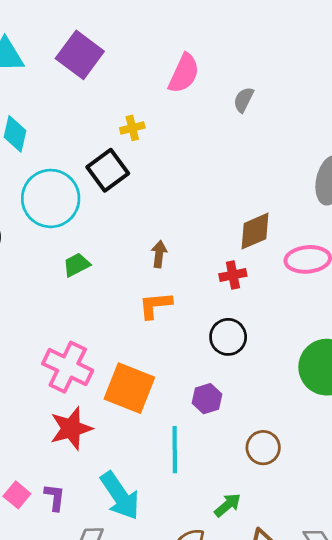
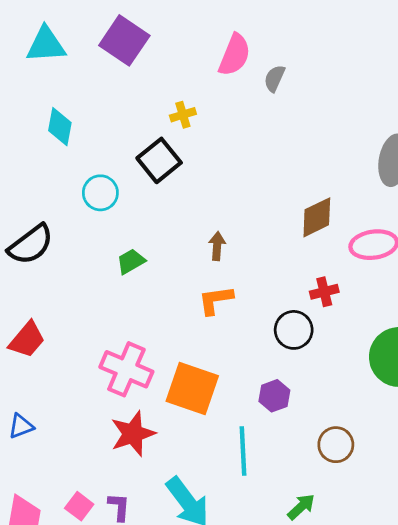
gray semicircle: (244, 100) -> (275, 78), moved
cyan circle: (51, 198) -> (100, 193), size x0.6
red cross: (233, 275) -> (324, 292), moved

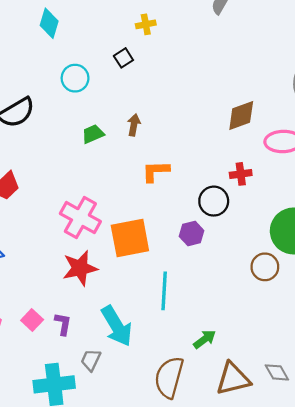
black square: (159, 160) -> (123, 58), size x0.6
brown arrow: (217, 246) -> (134, 125), moved
orange square: (192, 388) -> (130, 238), turned -36
purple hexagon: (274, 396) -> (192, 233), moved
brown circle: (336, 445) -> (265, 267), moved

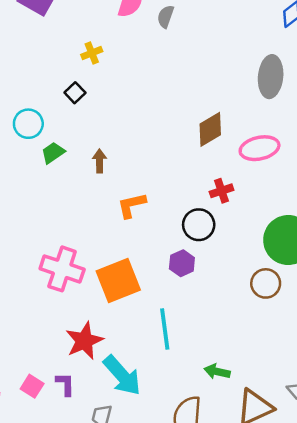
green trapezoid: (93, 134) -> (53, 153), moved
red star: (80, 268) -> (84, 341), moved
green arrow: (205, 339) -> (217, 372), turned -120

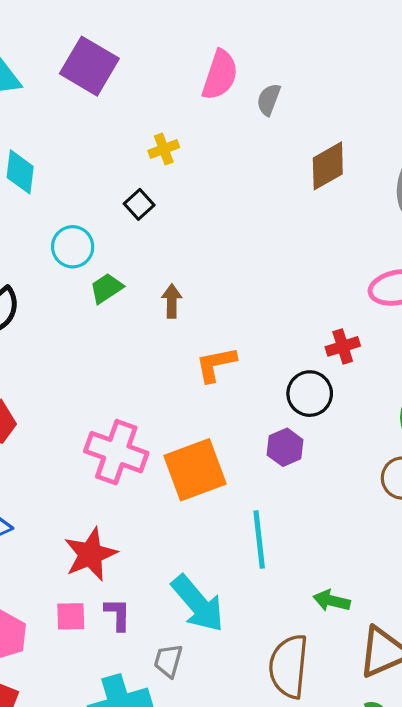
brown diamond: (210, 129) -> (328, 166), moved
red star: (84, 341) -> (90, 554), moved
pink square: (32, 386) -> (71, 616), turned -35

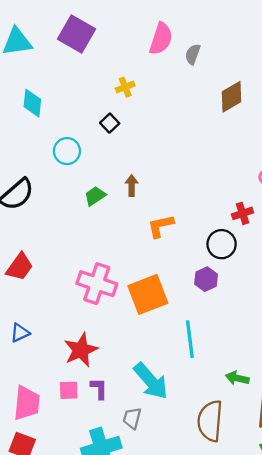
green trapezoid: (106, 288) -> (95, 196), moved

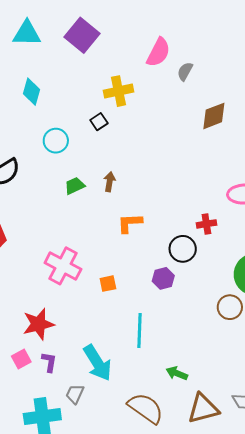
yellow cross: (125, 87) -> (118, 91), size x1.6
orange square: (148, 294) -> (108, 284), size x0.5
pink square: (69, 390) -> (21, 359), turned -36
brown semicircle: (210, 421) -> (146, 408), turned 111

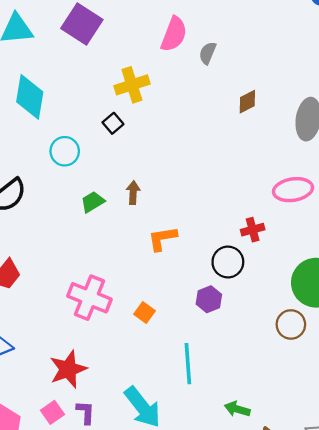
cyan diamond: (32, 92) -> (30, 97), size x1.4
brown diamond: (214, 116) -> (247, 102), size x0.7
orange square: (108, 284) -> (145, 313), turned -36

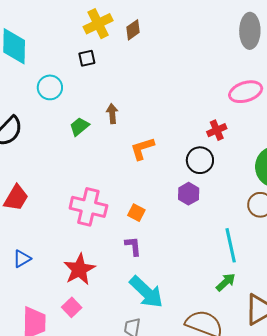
brown diamond: (247, 102) -> (133, 30), moved
black square: (113, 123) -> (87, 58), turned 36
cyan line: (188, 364) -> (231, 245), moved
green arrow: (237, 409) -> (226, 282), turned 130
purple L-shape: (86, 412) -> (133, 246), moved

